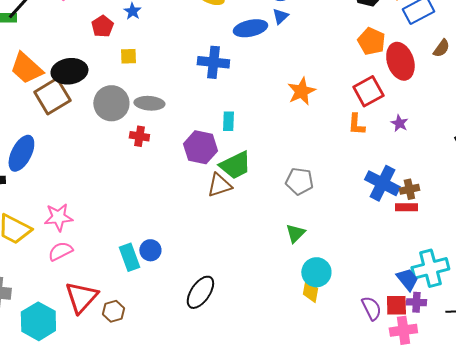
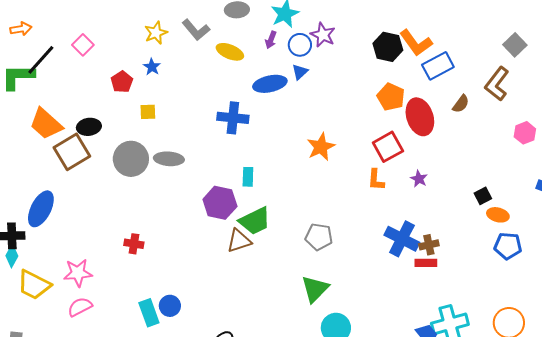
black ellipse: (69, 71) -> (89, 127), size x0.7
red cross: (139, 136) -> (134, 244), moved
green triangle: (295, 233) -> (315, 289), size x1.4

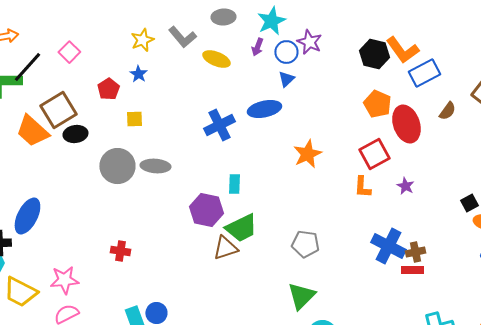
blue ellipse: (270, 84) -> (264, 109), moved
blue cross: (233, 118) -> (219, 125), turned -32
brown square: (72, 152) -> (58, 110), moved

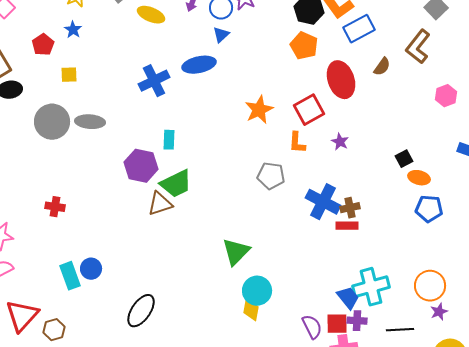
orange pentagon: (377, 104) -> (304, 46), moved
orange star: (307, 154) -> (259, 110), moved
gray pentagon: (305, 244) -> (271, 176), moved

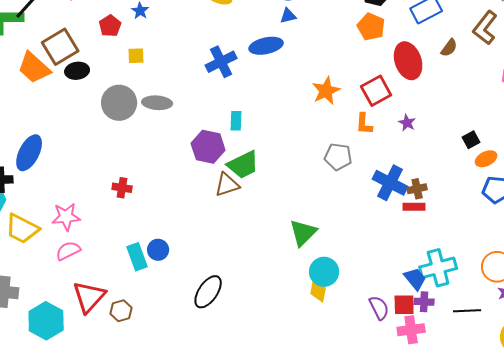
blue triangle: (221, 35) -> (288, 16), turned 30
orange ellipse: (419, 178) -> (486, 159), turned -40

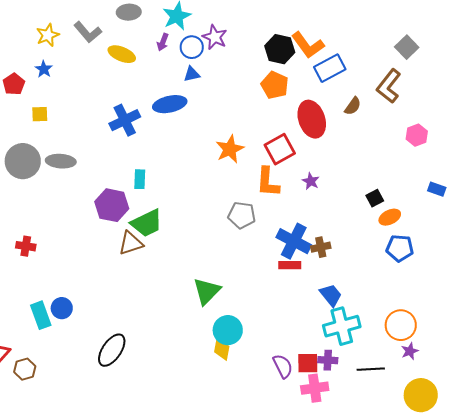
orange L-shape: (364, 124) -> (268, 182), size x1.4
red rectangle: (414, 207) -> (290, 265), moved
blue trapezoid: (415, 279) -> (331, 295), moved

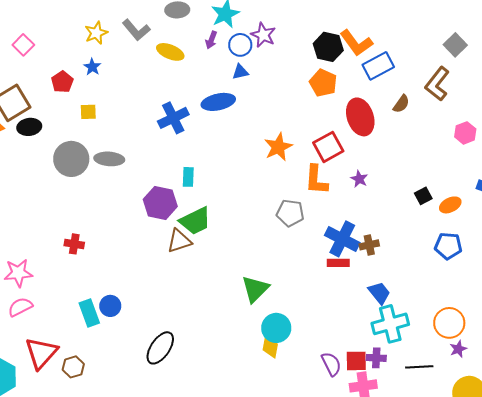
orange ellipse: (390, 217) -> (450, 205), moved

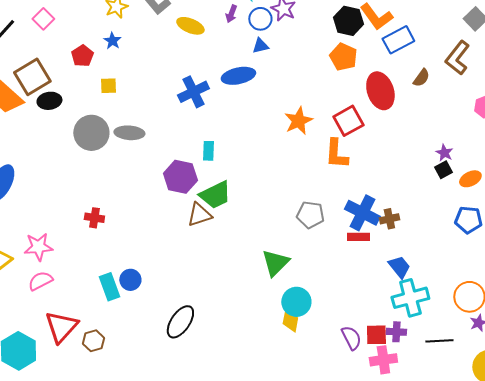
purple star: (359, 179) -> (444, 153), moved
gray pentagon: (290, 213) -> (310, 215), moved

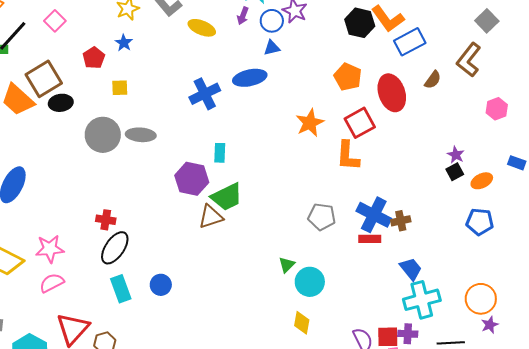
orange pentagon: (343, 57) -> (348, 77), moved
green triangle: (275, 263) -> (287, 265), size x0.6
blue circle: (130, 280) -> (161, 285), moved
cyan circle: (296, 302) -> (310, 282), moved
black ellipse: (180, 322) -> (115, 248), moved

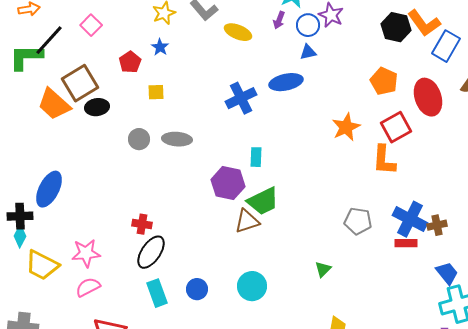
blue rectangle: (410, 42) -> (446, 46), turned -32
gray circle: (103, 135) -> (139, 139), size x0.6
cyan circle: (310, 282) -> (252, 286), moved

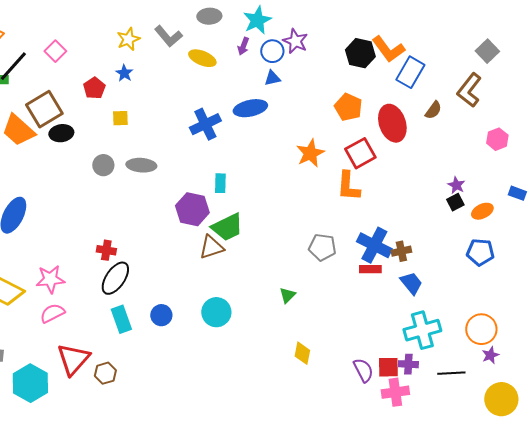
blue trapezoid: (447, 273) -> (411, 283), moved

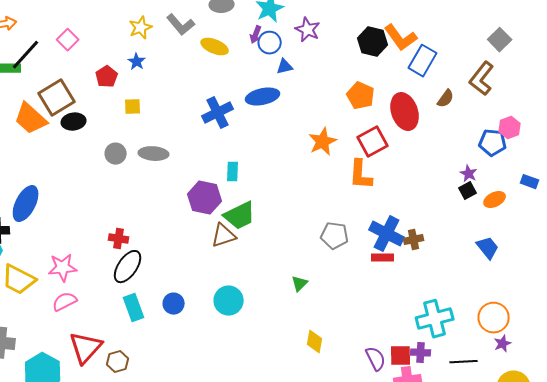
blue circle: (272, 51) -> (270, 43), moved
blue pentagon: (480, 252) -> (493, 143), moved
blue trapezoid: (411, 283) -> (488, 248), moved

